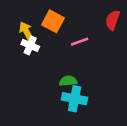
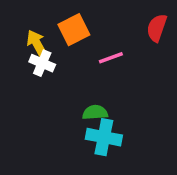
orange square: (53, 21) -> (74, 30), turned 35

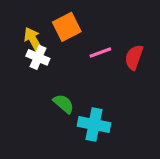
red semicircle: (157, 28) -> (134, 57), moved
green semicircle: (95, 112) -> (64, 104), moved, turned 45

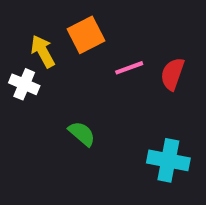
white cross: (38, 57) -> (24, 84), moved
cyan cross: (94, 125) -> (168, 160), moved

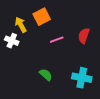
pink line: (129, 68) -> (57, 40), moved
green semicircle: (82, 134) -> (46, 75), moved

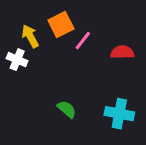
red semicircle: (84, 36) -> (122, 52), turned 70
pink line: (57, 40) -> (83, 41), moved, turned -32

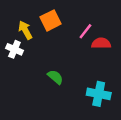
pink line: (83, 41) -> (85, 31), moved
green semicircle: (67, 109) -> (55, 77), moved

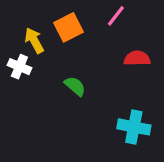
pink line: (85, 31) -> (116, 16), moved
green semicircle: (55, 77) -> (75, 86), moved

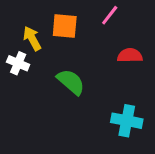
orange square: (68, 27) -> (65, 26), turned 32
green semicircle: (75, 86) -> (71, 82), size x1.4

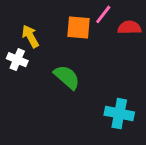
orange square: (65, 26) -> (78, 28), moved
red semicircle: (130, 56) -> (129, 28), moved

